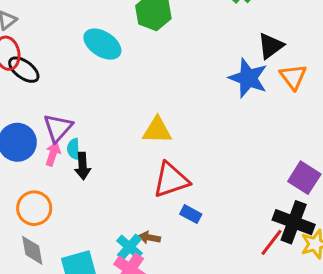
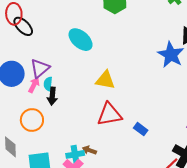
cyan ellipse: (102, 44) -> (81, 40), moved
orange circle: (34, 208) -> (32, 120), moved
blue rectangle: (191, 214) -> (141, 129), moved
cyan cross: (129, 247) -> (75, 154), turned 30

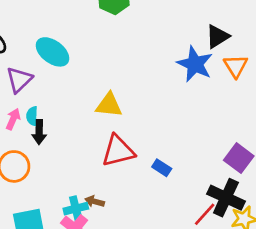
cyan ellipse: (81, 40) -> (52, 52), moved
purple triangle: (40, 68) -> (19, 80), moved

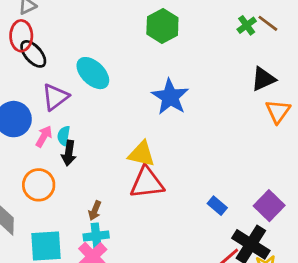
blue star: (195, 64) -> (170, 97), moved
yellow triangle: (109, 105) -> (142, 154), moved
blue rectangle: (162, 168) -> (217, 206), moved
brown arrow: (95, 201) -> (95, 211), moved, turned -90

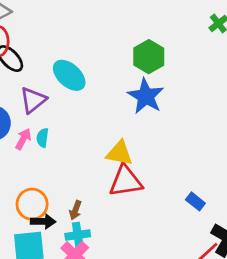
green hexagon: (162, 26) -> (149, 57), moved
black arrow: (69, 153) -> (43, 221), moved, turned -95
orange circle: (39, 185) -> (32, 204), moved

